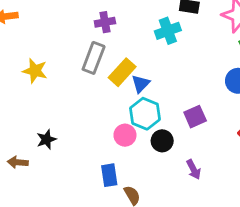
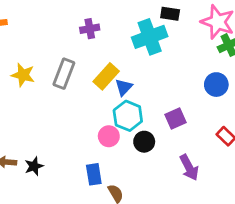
cyan cross: (168, 31) -> (150, 37), size x1.4
gray rectangle: (94, 58) -> (64, 74), moved
black star: (46, 139) -> (34, 166), moved
purple arrow: (194, 169) -> (189, 168), moved, size x1.4

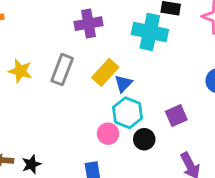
purple cross: (90, 29) -> (89, 24), size x1.4
cyan cross: (150, 37) -> (150, 32), turned 32

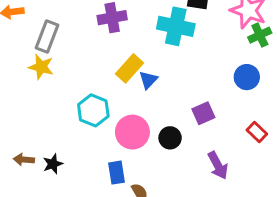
gray rectangle: (62, 70) -> (47, 37), moved
cyan hexagon: (128, 113) -> (93, 110), moved
pink circle: (108, 134) -> (132, 132), size x1.5

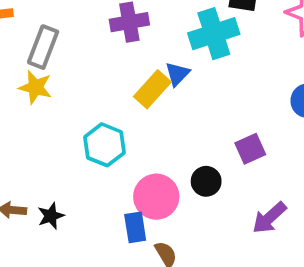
cyan cross: (176, 26) -> (214, 34), turned -30
blue triangle: (148, 80) -> (177, 74), moved
pink circle: (132, 132) -> (156, 197), moved
purple arrow: (218, 165) -> (269, 218), turned 76

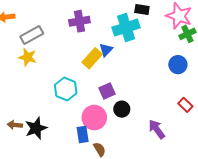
gray rectangle: (43, 47) -> (32, 35), turned 40
purple square: (250, 149) -> (107, 91), moved
black star: (51, 216) -> (36, 128), size x1.5
purple arrow: (269, 218) -> (157, 129), turned 96

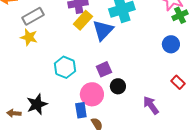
blue triangle: (106, 50) -> (103, 30), size x1.6
yellow rectangle: (92, 58) -> (83, 20), moved
brown arrow: (15, 125) -> (14, 113), moved

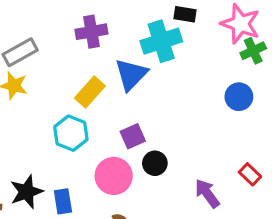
yellow rectangle: (83, 20) -> (90, 92), moved
red rectangle: (178, 82) -> (250, 174), moved
blue rectangle: (81, 110) -> (63, 201), moved

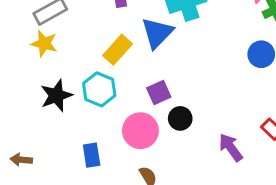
black star: (26, 192) -> (56, 96), moved

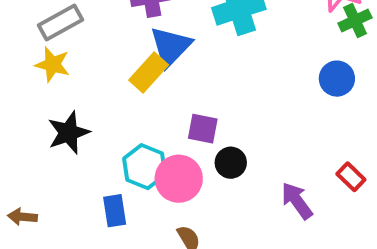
blue triangle: (157, 33) -> (171, 46), moved
cyan hexagon: (99, 89) -> (145, 167), moved
purple square: (159, 92) -> (203, 129), turned 35

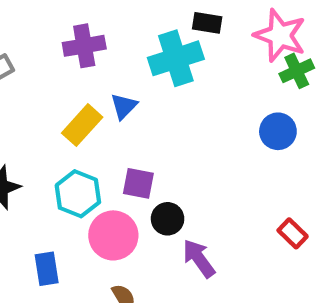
blue triangle: (171, 46) -> (124, 106), moved, size x0.6
cyan hexagon: (145, 167) -> (78, 194), moved
purple arrow: (297, 201) -> (199, 258), moved

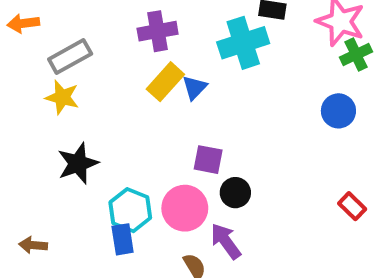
yellow rectangle: (82, 125) -> (165, 82), moved
cyan hexagon: (78, 194) -> (130, 210), moved
purple arrow: (199, 258) -> (226, 241), moved

